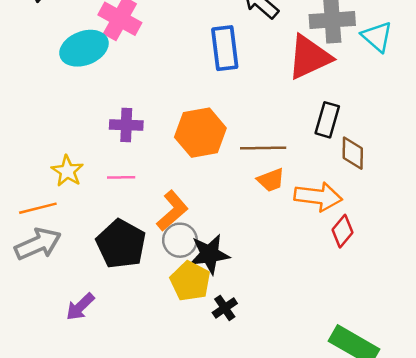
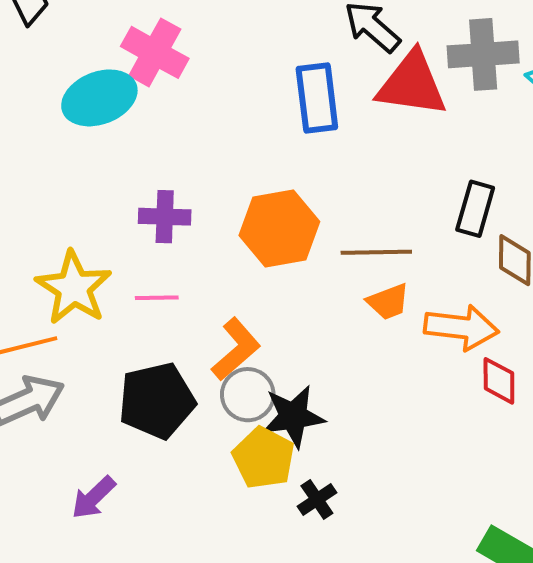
red triangle: (309, 57) -> (412, 84), moved, turned 33
yellow star: (67, 171) -> (74, 288), size x1.5
red diamond: (343, 231) -> (499, 381), turned -40
black pentagon: (121, 244) -> (157, 401), turned 30

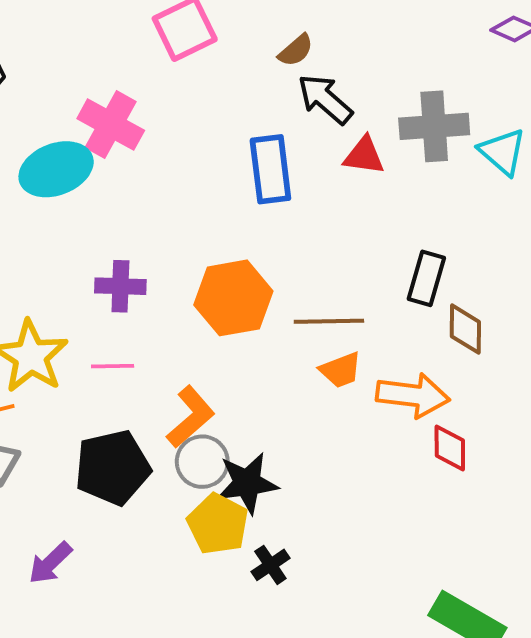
red triangle: (412, 84) -> (364, 156), size x0.6

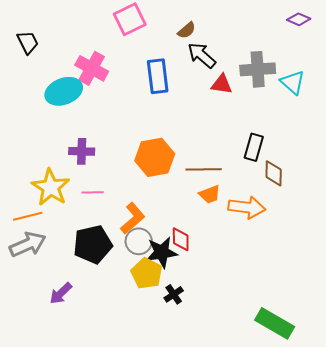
blue rectangle: (270, 169) -> (158, 76), moved
purple cross: (120, 286) -> (82, 151), moved
red diamond: (450, 448) -> (181, 239), moved

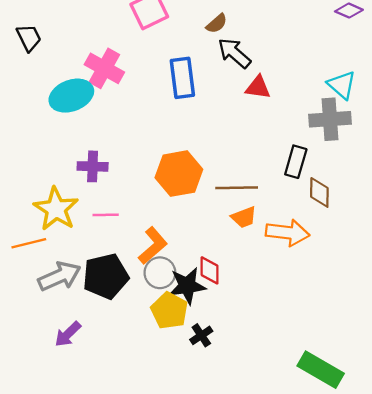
gray cross: (258, 69) -> (330, 119), moved
gray arrow: (28, 244) -> (60, 276), moved

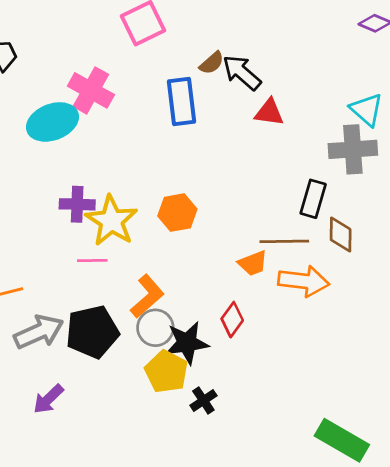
brown semicircle: (217, 24) -> (212, 63), moved
orange hexagon: (179, 174) -> (177, 213), size x0.7
brown line: (237, 188) -> (284, 241), moved
yellow star: (56, 209) -> (111, 221), moved
red diamond: (210, 270) -> (232, 320), moved, turned 36

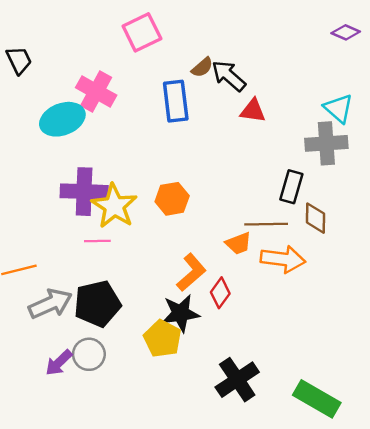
purple cross: (77, 204) -> (84, 192), size x1.5
orange L-shape: (147, 296) -> (191, 272), moved
gray circle: (155, 328) -> (89, 354), moved
black cross: (203, 400) -> (237, 380), moved, size x1.8

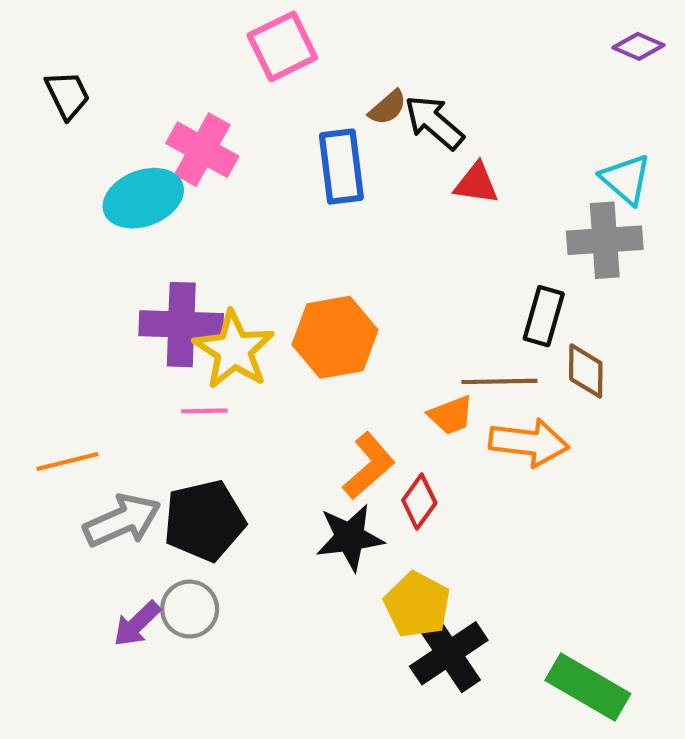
orange hexagon: (172, 199) -> (335, 337), size x1.4
yellow pentagon: (162, 339) -> (417, 605), moved

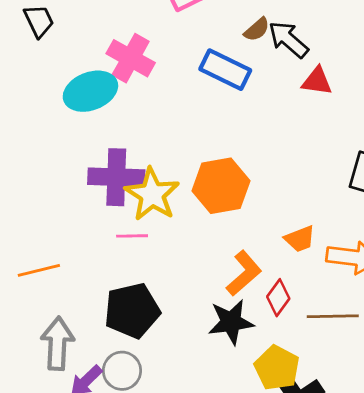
blue rectangle: (341, 167) -> (225, 70), turned -57
brown line: (499, 381) -> (333, 316), moved
gray arrow: (122, 521) -> (57, 343), moved, turned -63

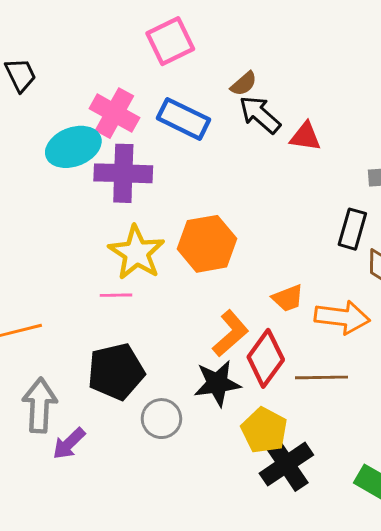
black arrow: (288, 40) -> (260, 115), moved
blue rectangle: (225, 70) -> (183, 119), moved
purple cross: (116, 177) -> (123, 173), moved
red diamond: (278, 298) -> (266, 358), size x1.5
gray circle: (122, 371) -> (161, 419), moved

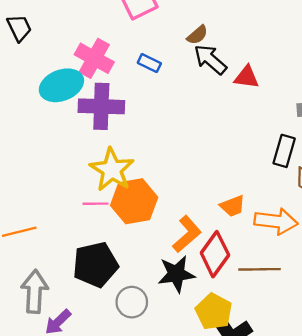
blue rectangle: (183, 119) -> (149, 63), size x0.6
orange hexagon: (207, 244) -> (134, 201), moved

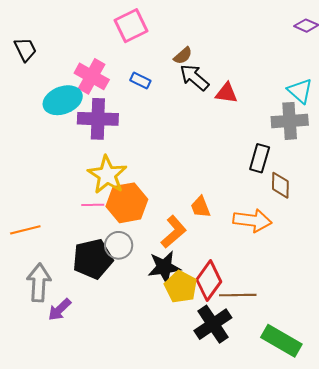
orange trapezoid: (233, 206) -> (201, 207), moved, turned 90
red diamond: (215, 254) -> (209, 281), moved
brown line: (260, 269) -> (238, 295), moved
gray circle: (132, 302) -> (119, 245), moved
yellow pentagon: (214, 311) -> (181, 287), moved

